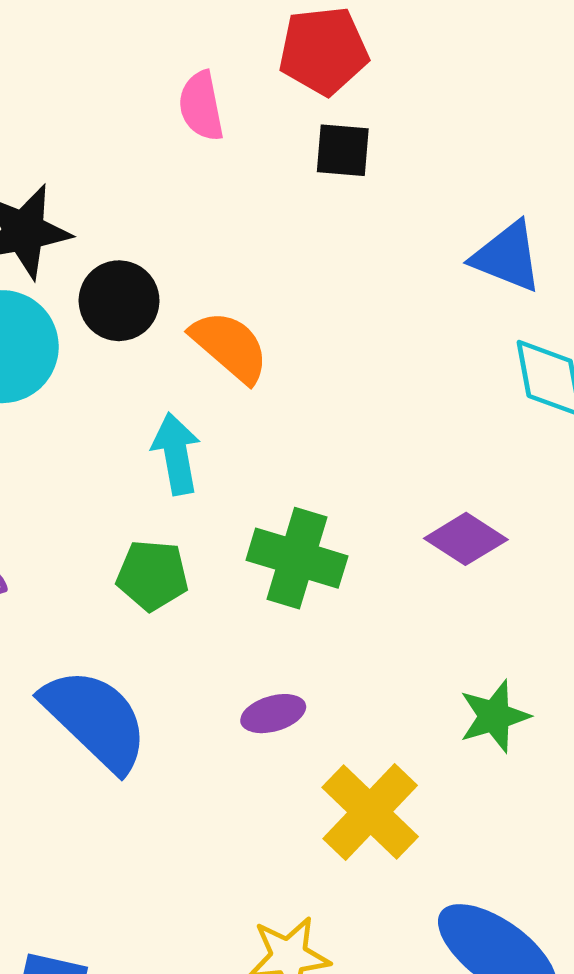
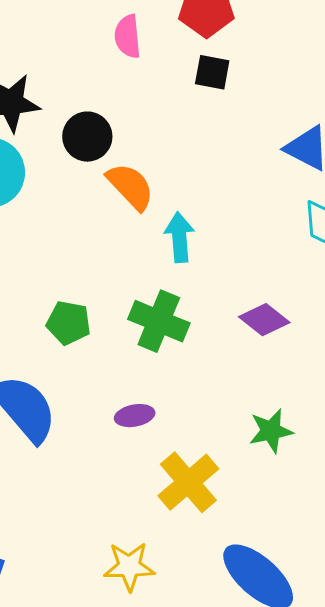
black circle: (119, 301) -> (87, 137), moved
cyan arrow: (176, 454) -> (179, 237), moved

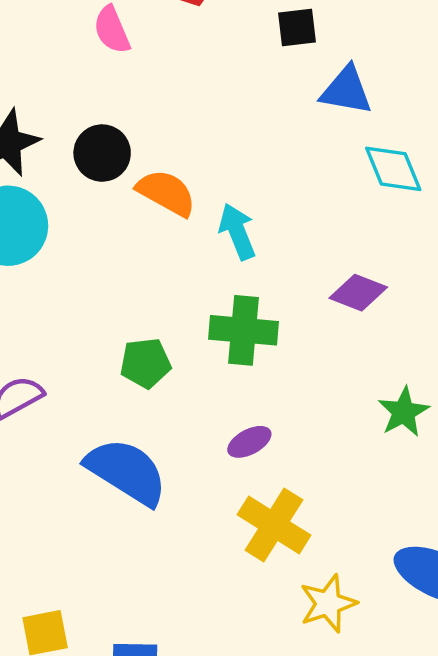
black square: (212, 72) -> (297, 27), moved
yellow cross: (188, 482) -> (274, 525), moved
yellow star: (129, 566) -> (328, 603), moved

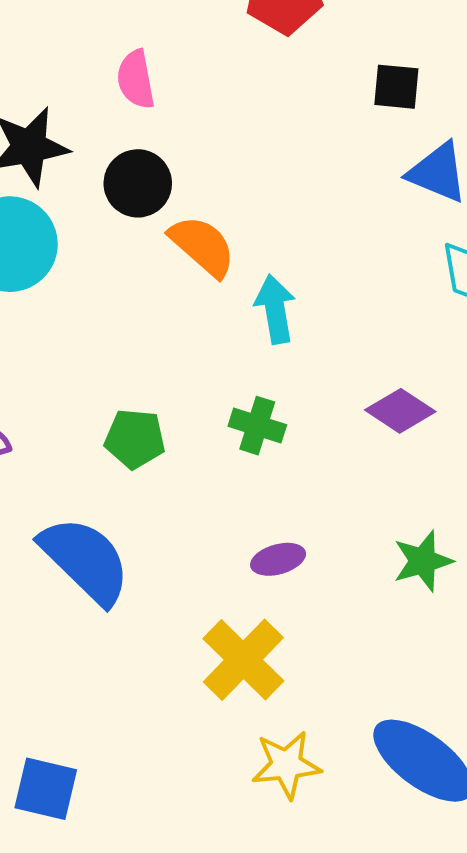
pink semicircle: (112, 30) -> (136, 79), moved
green cross: (244, 330) -> (257, 426), size x0.7
purple ellipse: (249, 442) -> (278, 559), moved

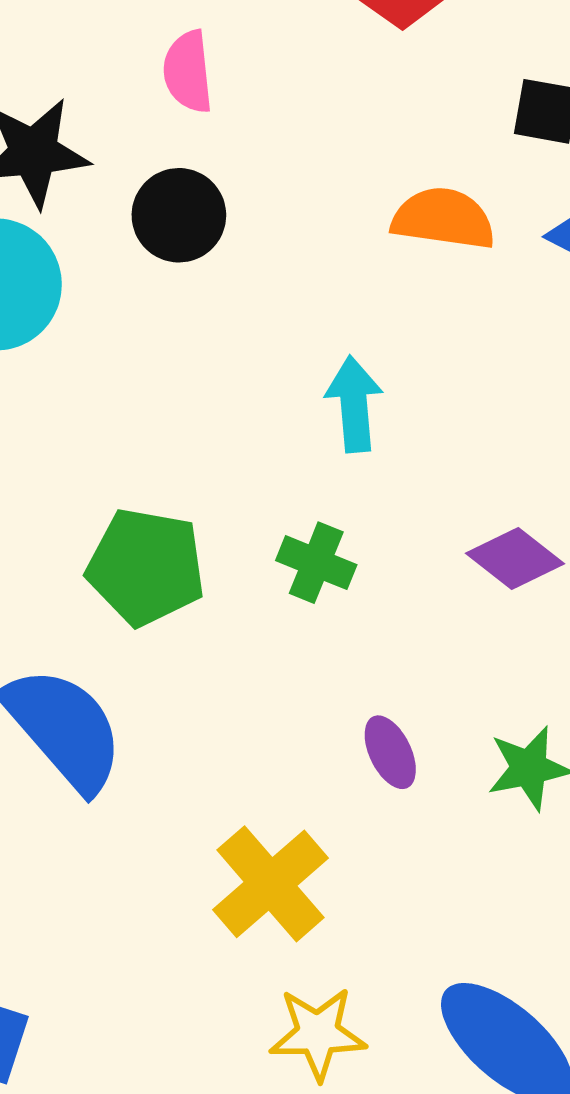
orange semicircle: (202, 246) -> (443, 219), moved, turned -38
green pentagon: (135, 439) -> (146, 567), size x1.4
purple ellipse: (278, 559) -> (390, 752), moved, turned 75

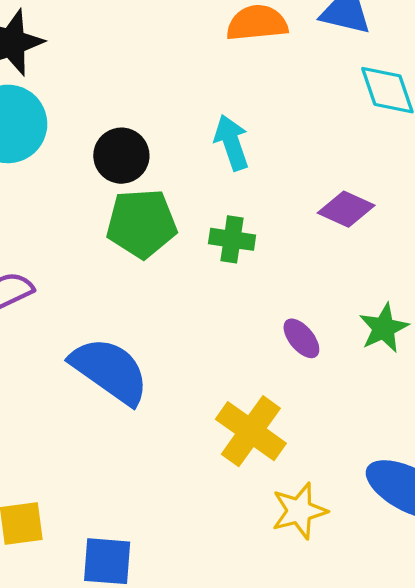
black circle: (179, 215) -> (121, 156), moved
green pentagon: (146, 567) -> (142, 223), moved

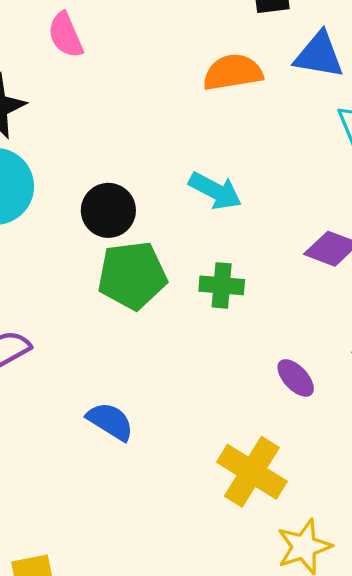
cyan arrow: (232, 143) -> (215, 191), turned 140
blue semicircle: (110, 371) -> (110, 421), size x0.6

